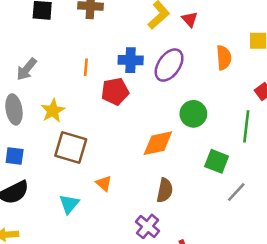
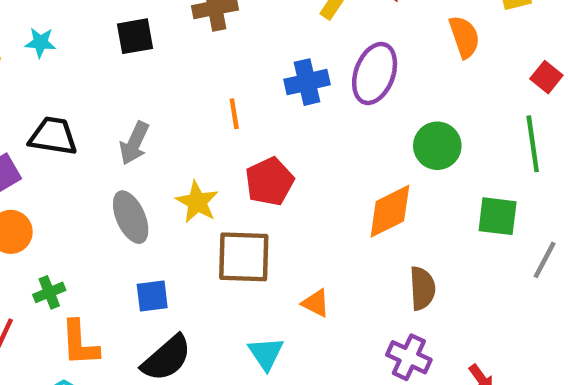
red pentagon: (115, 91) -> (270, 182), moved

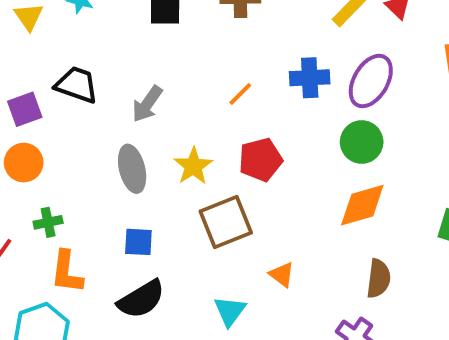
orange line: (234, 114) -> (240, 94), turned 44
green circle: (437, 146) -> (362, 142), moved
brown square: (244, 257) -> (226, 222), turned -34

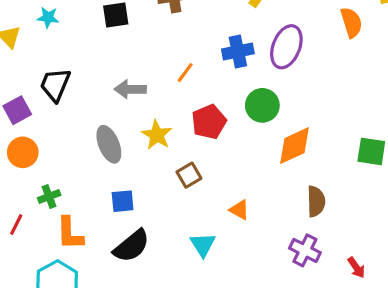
black trapezoid: (77, 85) -> (55, 85), turned -78
gray arrow: (147, 104) -> (130, 89), moved, turned 64
green circle: (362, 142) -> (262, 105), moved
brown square: (226, 222) -> (189, 175), size x0.6

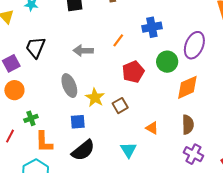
purple ellipse: (286, 47) -> (194, 45), moved
yellow star: (157, 135) -> (95, 98), moved
brown semicircle: (316, 201) -> (188, 125), moved

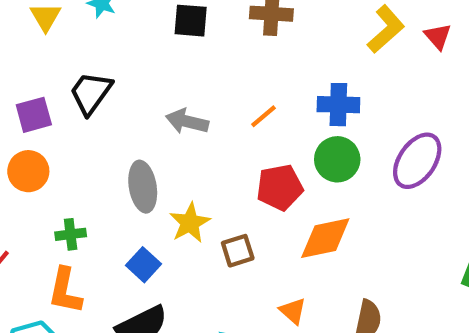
green circle: (167, 62) -> (337, 159), moved
orange diamond: (187, 87) -> (325, 238), moved
green cross: (31, 118) -> (71, 234), moved
blue square: (78, 122) -> (144, 265), turned 35

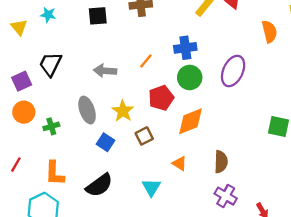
yellow star: (190, 223) -> (123, 111), moved
green cross: (71, 234) -> (51, 126), moved
blue square: (144, 265) -> (105, 142), moved

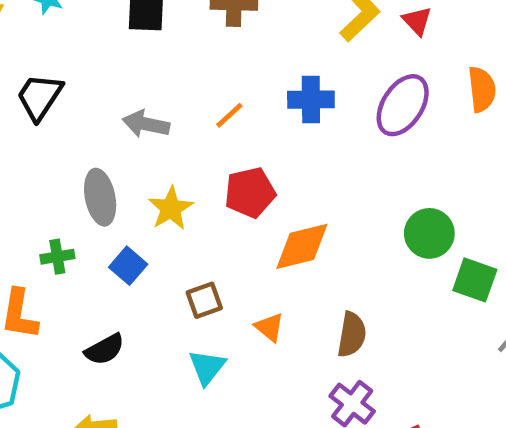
purple ellipse: (233, 71) -> (403, 105), moved
green circle: (190, 77) -> (429, 233), moved
green cross: (51, 126) -> (57, 257), moved
brown square: (144, 136) -> (204, 300), moved
black semicircle: (99, 185) -> (105, 349), size x0.7

